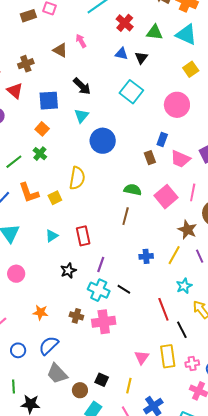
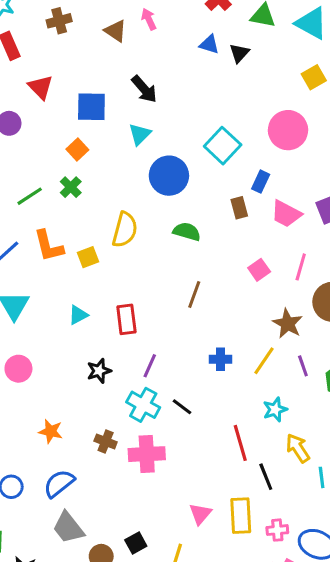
brown cross: (26, 64) -> (59, 21), moved
cyan square: (131, 92) -> (223, 146), moved
green semicircle: (133, 190) -> (187, 232), moved
pink square: (166, 197) -> (259, 270), size x0.6
black square: (102, 380) -> (136, 543), turned 32

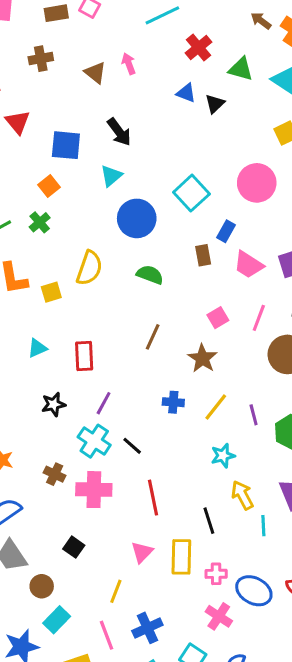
brown star: (288, 324) -> (202, 358), moved
red line: (240, 443) -> (153, 498), moved
black square: (136, 543) -> (74, 547), moved, turned -30

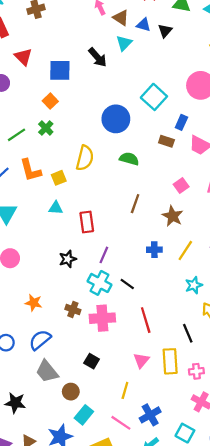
brown triangle: (95, 73) -> (121, 18), moved
cyan triangle: (111, 176) -> (124, 43), moved
brown rectangle: (203, 255) -> (166, 141), turned -56
cyan triangle: (37, 348) -> (56, 208), moved, turned 32
pink line: (107, 635) -> (121, 423), turned -30

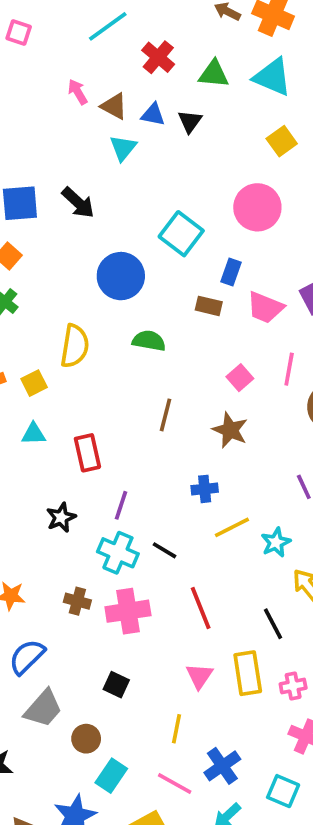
black arrow: (98, 57) -> (78, 203), moved
yellow line: (185, 250) -> (232, 527), moved, turned 35
gray trapezoid: (47, 371) -> (43, 708), turned -95

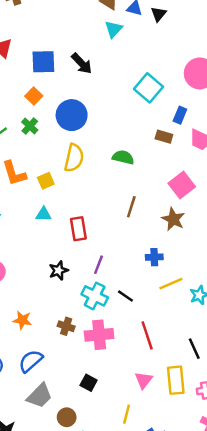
blue circle: (121, 276) -> (72, 115), moved
pink square: (240, 378) -> (182, 185), size x1.5

